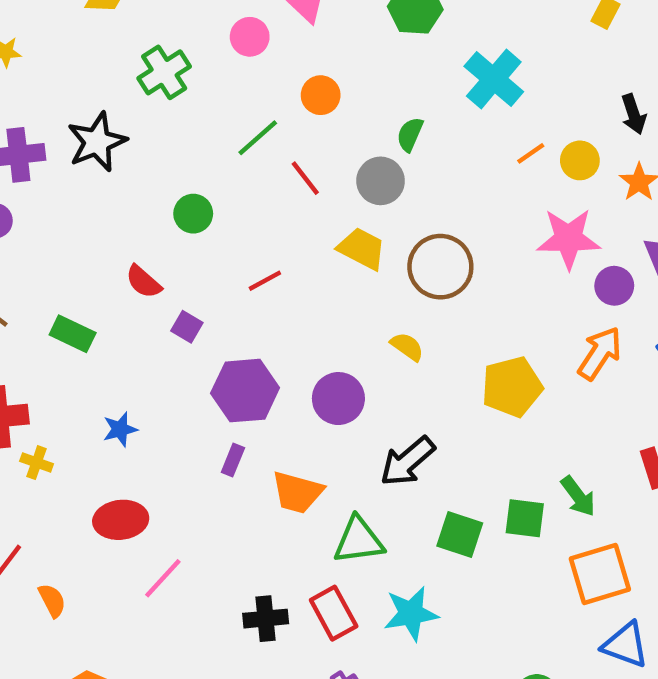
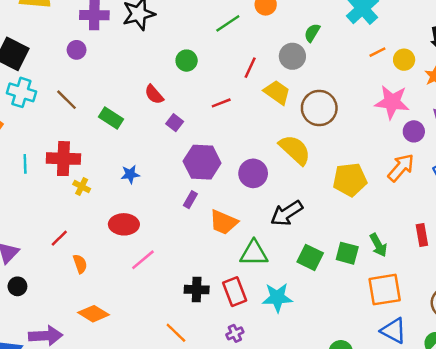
red line: (305, 178) -> (250, 68), moved, turned 55
yellow semicircle: (407, 347) -> (295, 150), size x1.8

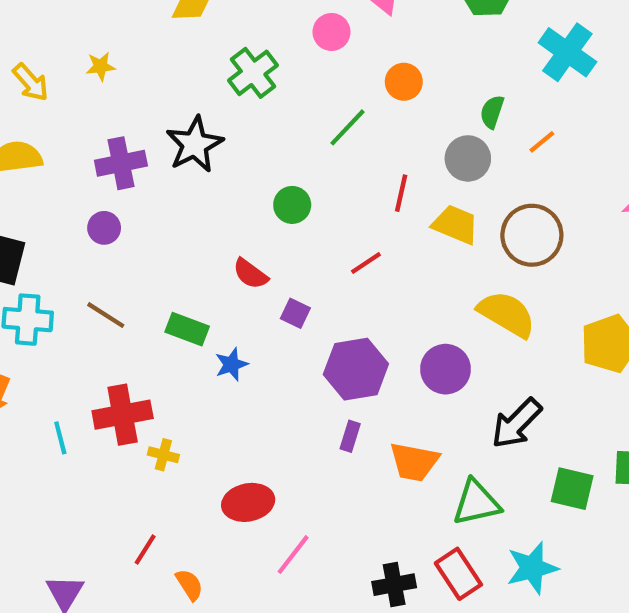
orange line: (377, 52) -> (542, 142), moved
blue star: (130, 174) -> (231, 364), moved

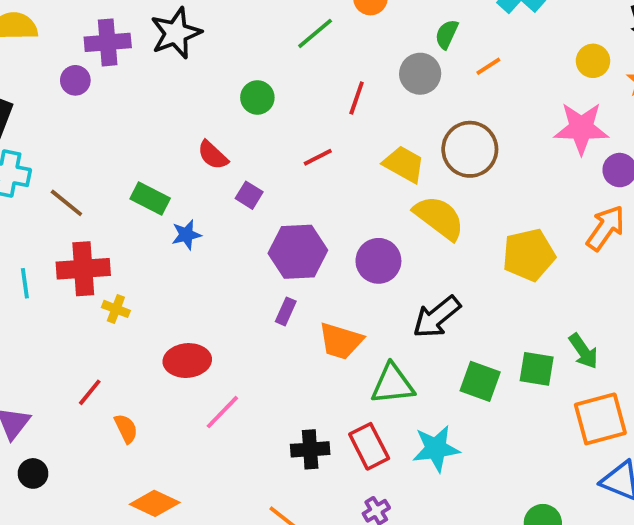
yellow trapezoid: (455, 225) -> (404, 164), moved
purple circle: (104, 228) -> (75, 80), moved
brown line: (106, 315) -> (66, 203), moved

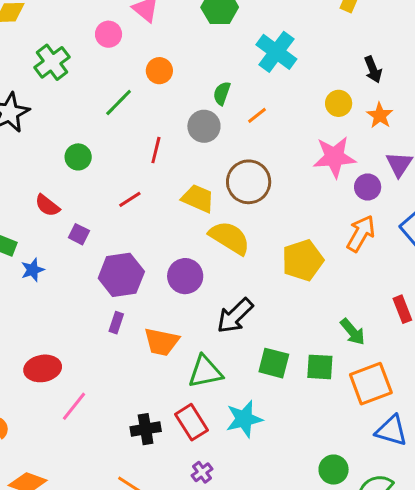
green square: (537, 369) -> (320, 367), moved

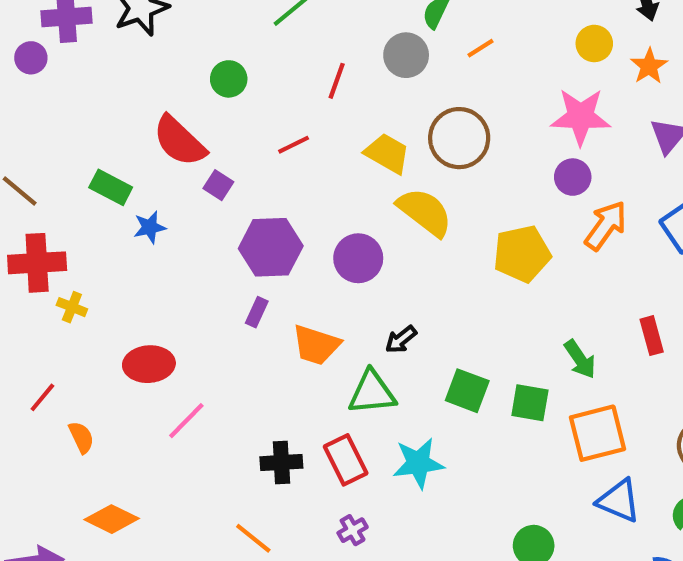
purple circle: (368, 187) -> (573, 177), moved
red semicircle: (47, 205) -> (179, 141), size x1.6
black arrow: (235, 316) -> (401, 339), moved, size x0.6

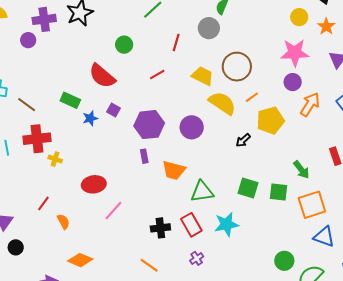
orange line: (480, 48) -> (252, 97), moved
purple square: (218, 185) -> (114, 110), moved
purple rectangle: (257, 312) -> (144, 156), turned -32
black arrow: (401, 339) -> (243, 140), moved

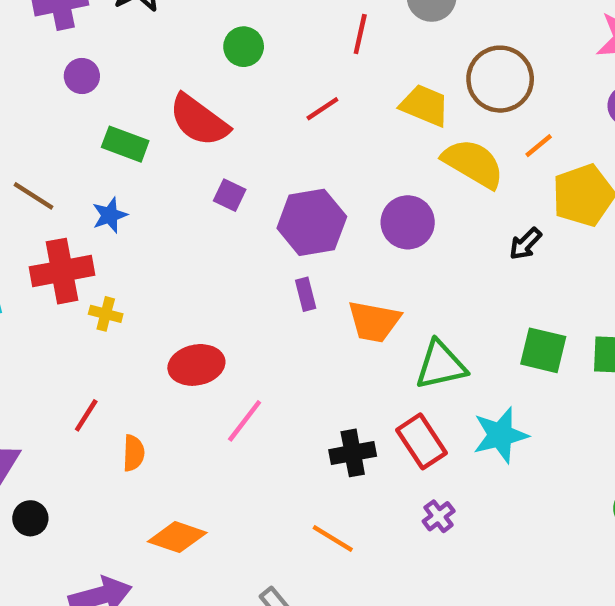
purple circle: (28, 40) -> (82, 76), moved
green rectangle: (70, 100) -> (125, 144), moved
blue star: (90, 118) -> (110, 215), moved
orange semicircle: (63, 222) -> (134, 453), turned 35

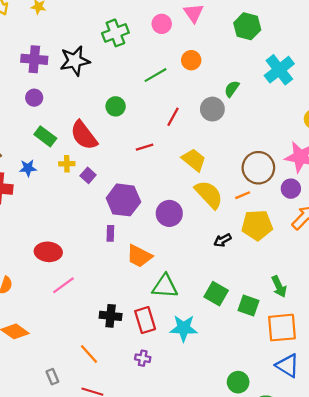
brown circle: (500, 79) -> (258, 168), moved
yellow cross: (106, 314) -> (67, 164), moved, turned -32
purple cross: (439, 516) -> (143, 358), turned 32

